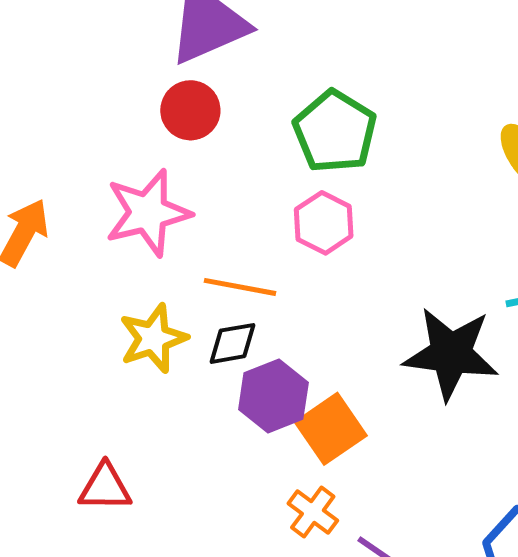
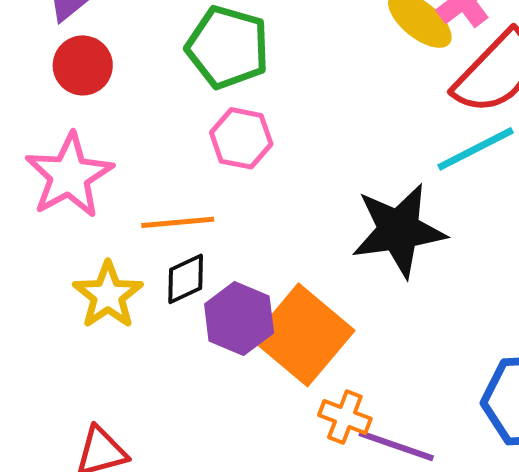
orange square: (331, 429) -> (303, 335), size x1.4
orange cross: (313, 512) -> (345, 417), moved

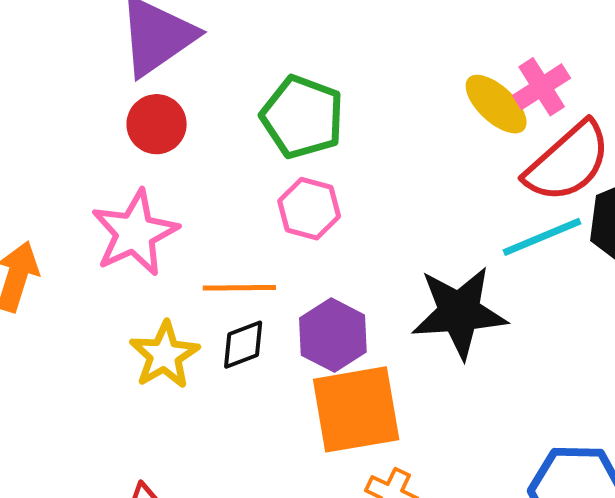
purple hexagon: (239, 319) -> (333, 335), moved
orange square: (303, 335) -> (356, 409), turned 36

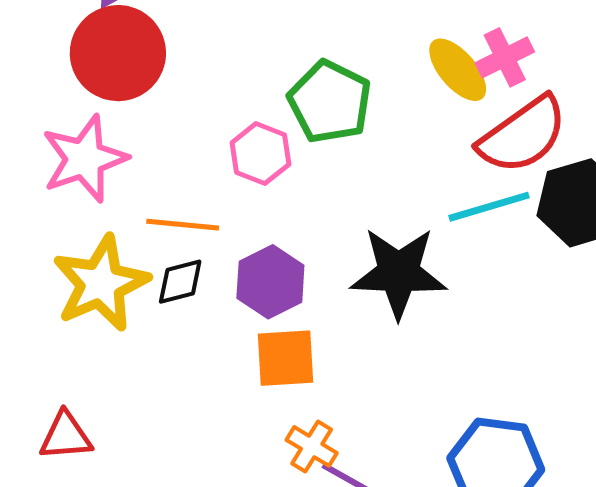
green pentagon: (302, 117) -> (330, 102), moved
red circle: (157, 124) -> (118, 53), size x1.6
yellow star: (164, 355) -> (101, 283), size x1.4
orange square: (356, 409) -> (285, 358), size x0.7

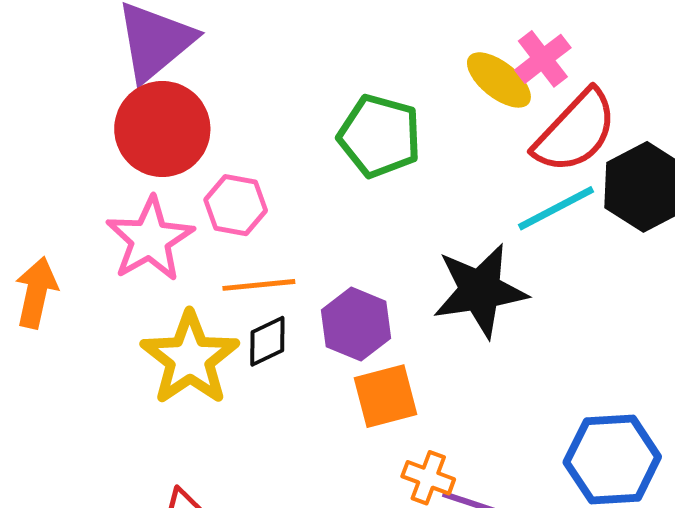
pink hexagon: (260, 154) -> (236, 205), moved

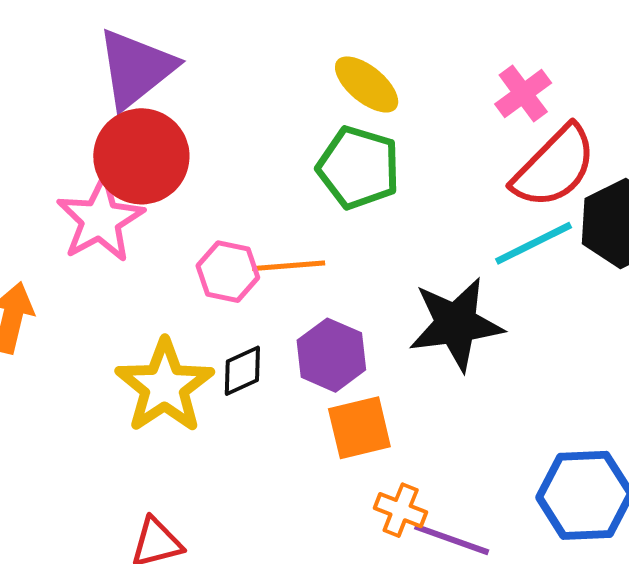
yellow ellipse: (499, 80) -> (367, 84), moved
pink hexagon: (236, 205) -> (228, 272), moved
pink star: (150, 239) -> (100, 220), moved
orange line: (259, 285) -> (289, 266), moved

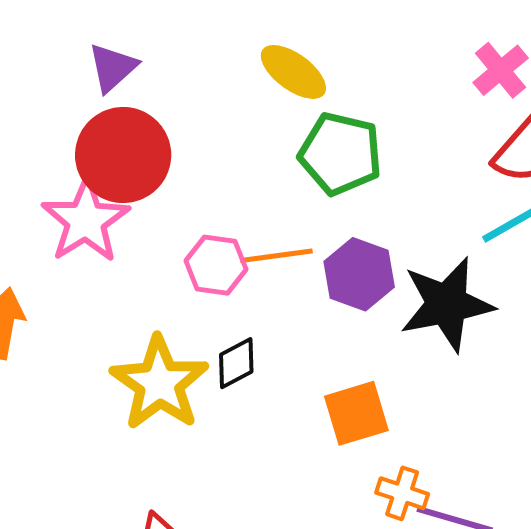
purple triangle: (136, 68) -> (113, 68), size x0.6
yellow ellipse: (367, 84) -> (293, 72), moved
purple hexagon: (331, 355) -> (359, 274), moved

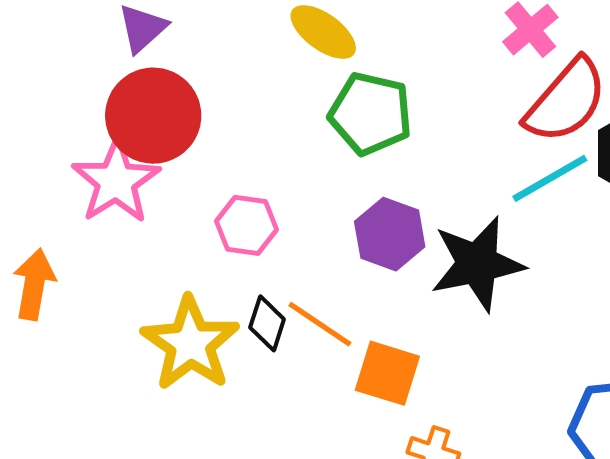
orange line: (276, 256) -> (320, 324), moved, turned 42
black diamond: (236, 363) -> (267, 323), turned -44
orange square: (356, 413) -> (387, 373), turned 34

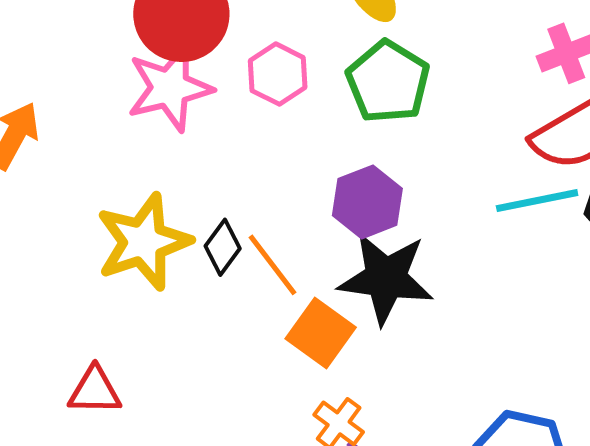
pink star: (116, 181) -> (170, 88), moved
pink hexagon: (247, 225) -> (278, 74), moved
black star: (477, 264) -> (386, 278), moved

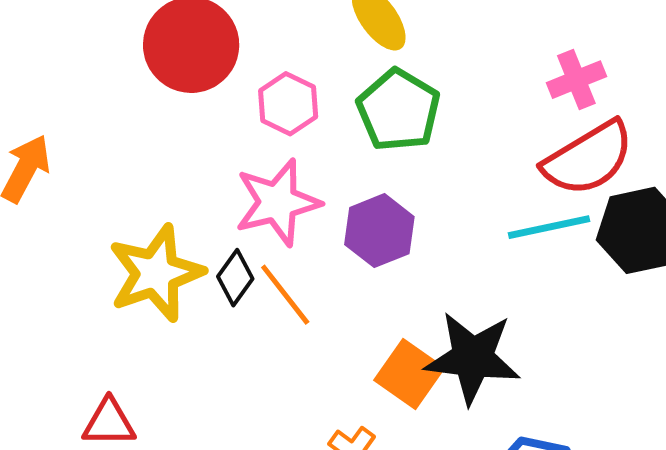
pink star: (170, 88) -> (278, 202), moved
black star: (386, 278) -> (473, 358), moved
orange square: (321, 333) -> (409, 374), moved

